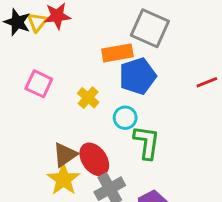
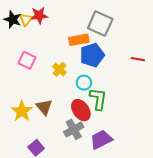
red line: (207, 82) -> (138, 59), turned 32
brown triangle: (65, 155) -> (44, 107), turned -36
red ellipse: (94, 159) -> (81, 110), moved
yellow star: (63, 179) -> (22, 111), moved

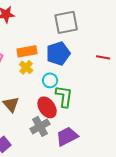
gray square: (100, 24) -> (66, 22), turned -35
orange rectangle: (79, 40) -> (27, 51), moved

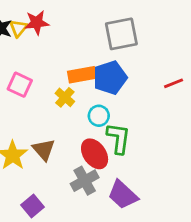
orange rectangle: (27, 51) -> (82, 75), moved
red line: (103, 57) -> (174, 83), turned -32
purple trapezoid: (67, 136) -> (123, 195), turned -110

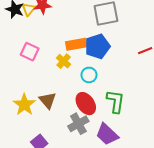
green L-shape: (119, 138) -> (115, 101), moved

